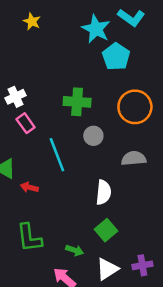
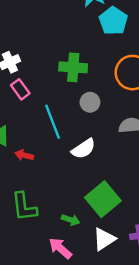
white semicircle: (103, 192) -> (84, 149), moved, turned 50
green square: (106, 230) -> (103, 199), size x1.5

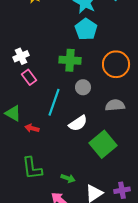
cyan pentagon: (113, 21) -> (86, 29), moved
cyan line: (53, 122) -> (54, 102), turned 40
green square: (103, 199) -> (103, 144), moved

